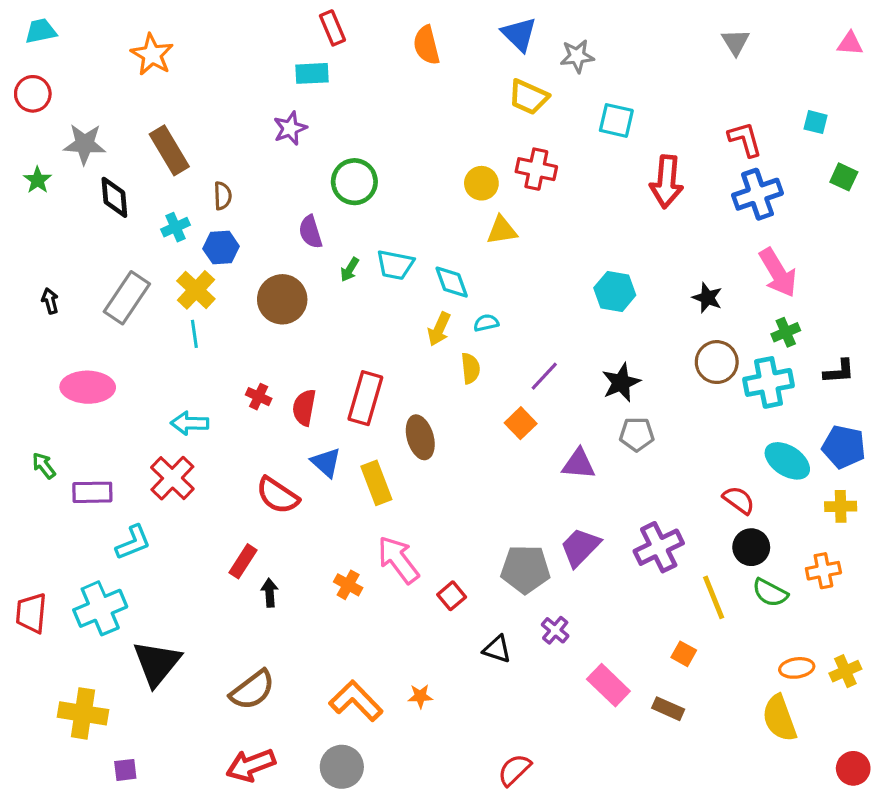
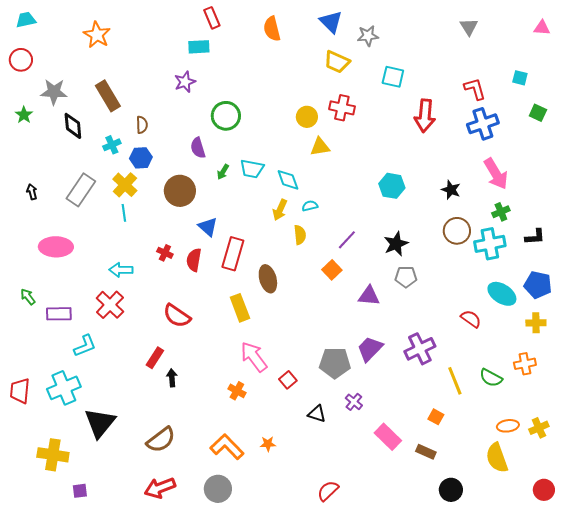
blue triangle: (326, 462) -> (208, 227), moved
black circle: (751, 547) -> (451, 490), moved
orange cross: (348, 585) -> (237, 391), moved

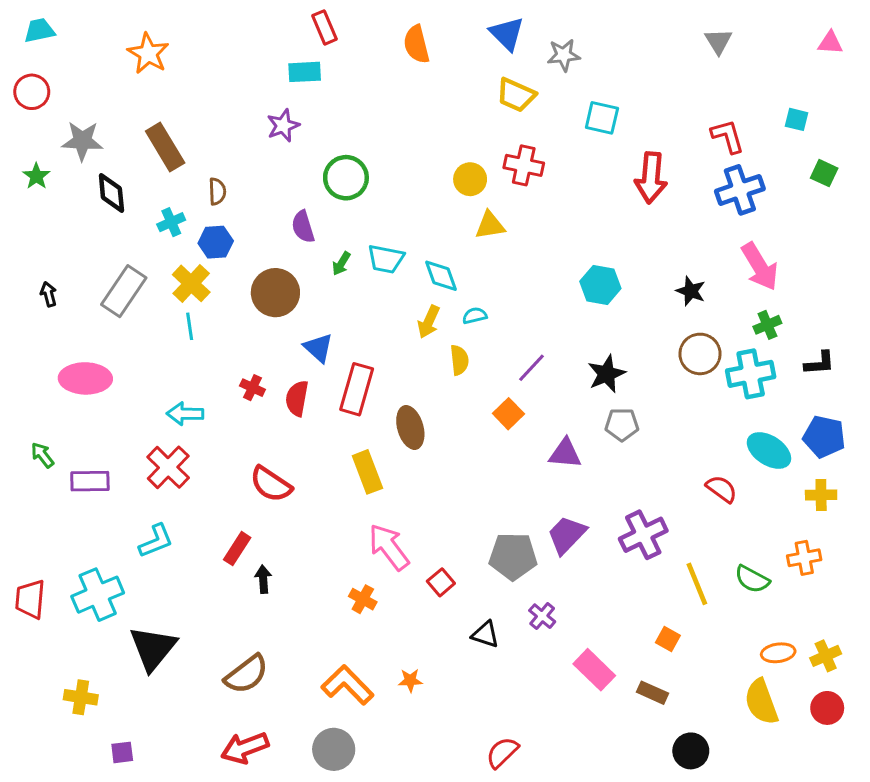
cyan L-shape: (85, 346) -> (156, 541), moved
yellow cross: (53, 455) -> (81, 697), size x0.7
red circle: (544, 490) -> (827, 708), moved

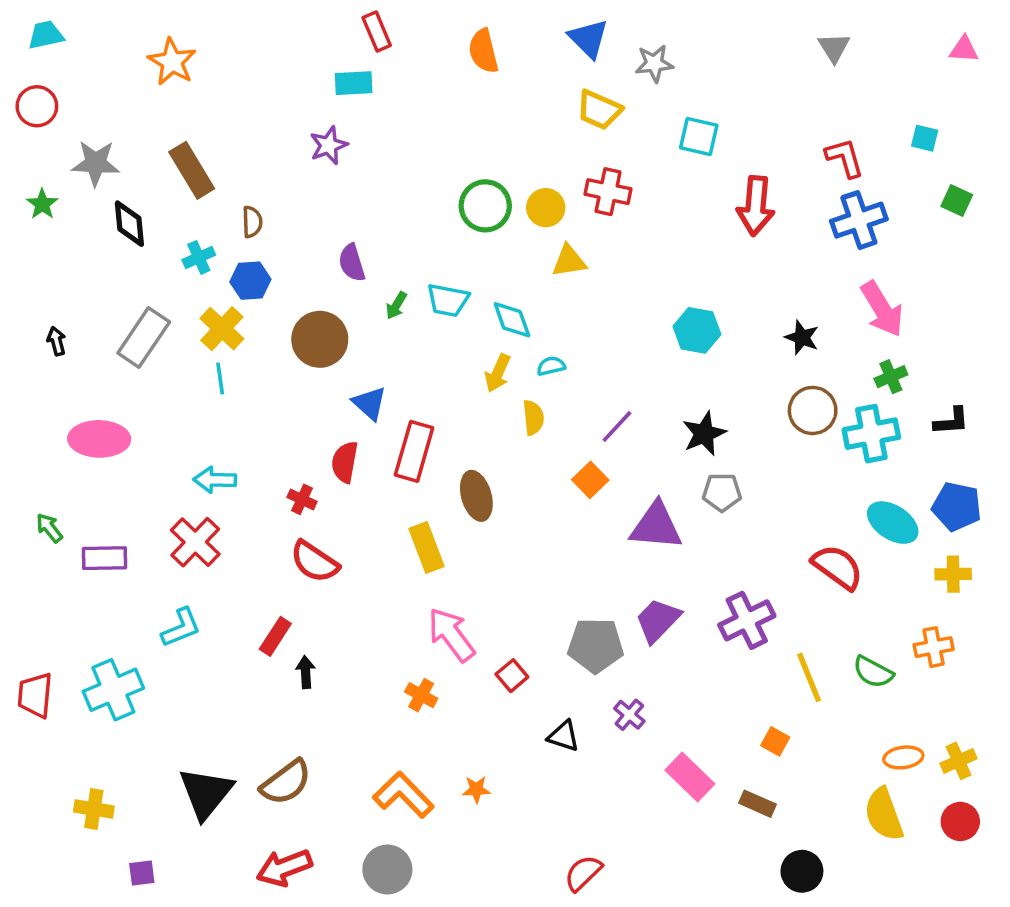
green circle: (346, 178) -> (485, 206), moved
red cross: (252, 388) -> (302, 499), moved
purple triangle: (565, 454) -> (656, 526), size x1.4
red semicircle: (721, 489) -> (838, 567), size x1.4
black triangle: (153, 648) -> (206, 793), moved

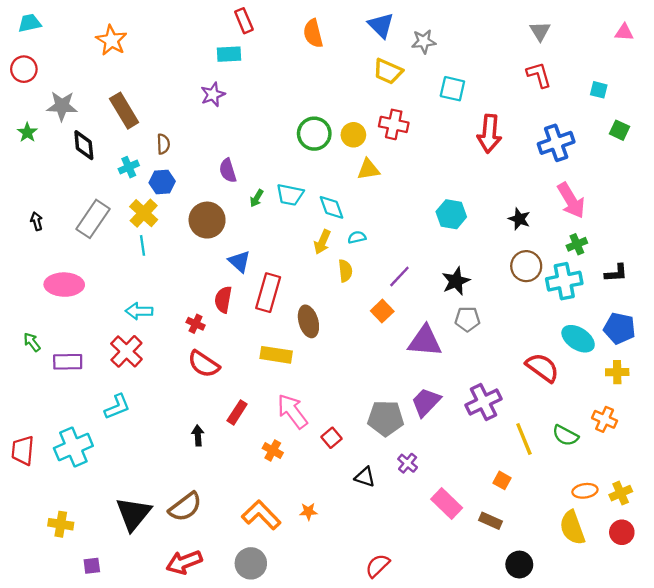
red L-shape: (845, 158) -> (539, 75), moved
yellow rectangle: (427, 547) -> (276, 355), turned -60
red rectangle: (275, 636) -> (237, 412), moved
orange cross: (934, 647) -> (605, 419), turned 35

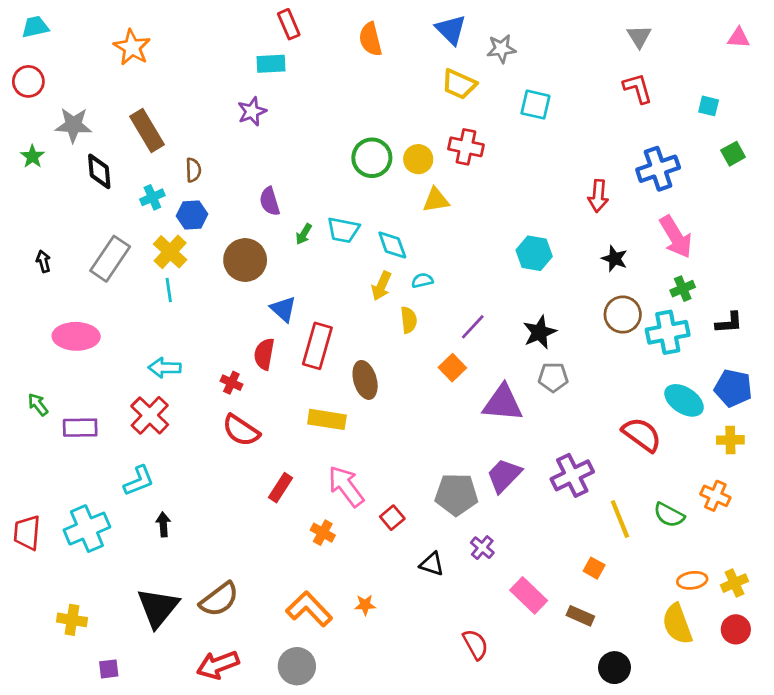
green square: (620, 130) -> (733, 154), turned 36
red arrow: (489, 134) -> (598, 196), moved, size x0.7
black arrow: (198, 435) -> (163, 524), moved
red semicircle: (378, 566) -> (475, 644), moved, turned 105

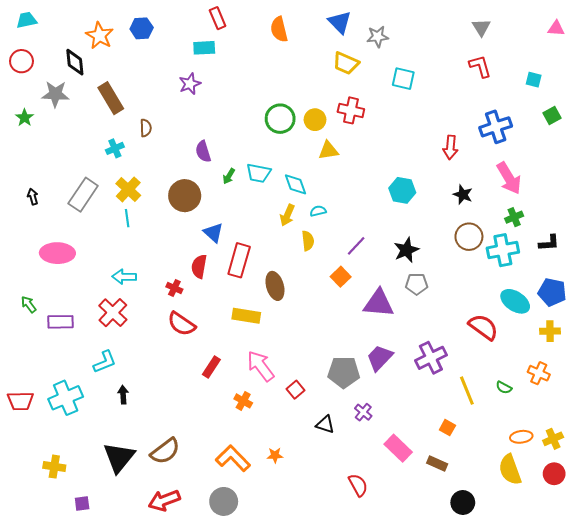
black diamond: (99, 171) -> (75, 62), moved
blue hexagon: (192, 215) -> (142, 28), moved
green semicircle: (669, 515) -> (504, 388), size x0.7
red trapezoid: (27, 533) -> (20, 401), turned -96

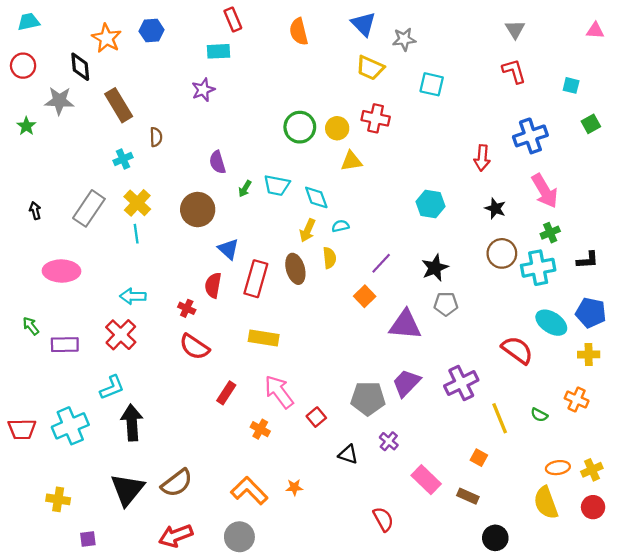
brown ellipse: (275, 286) -> (295, 269), moved
black arrow: (123, 395) -> (132, 423), size x1.8

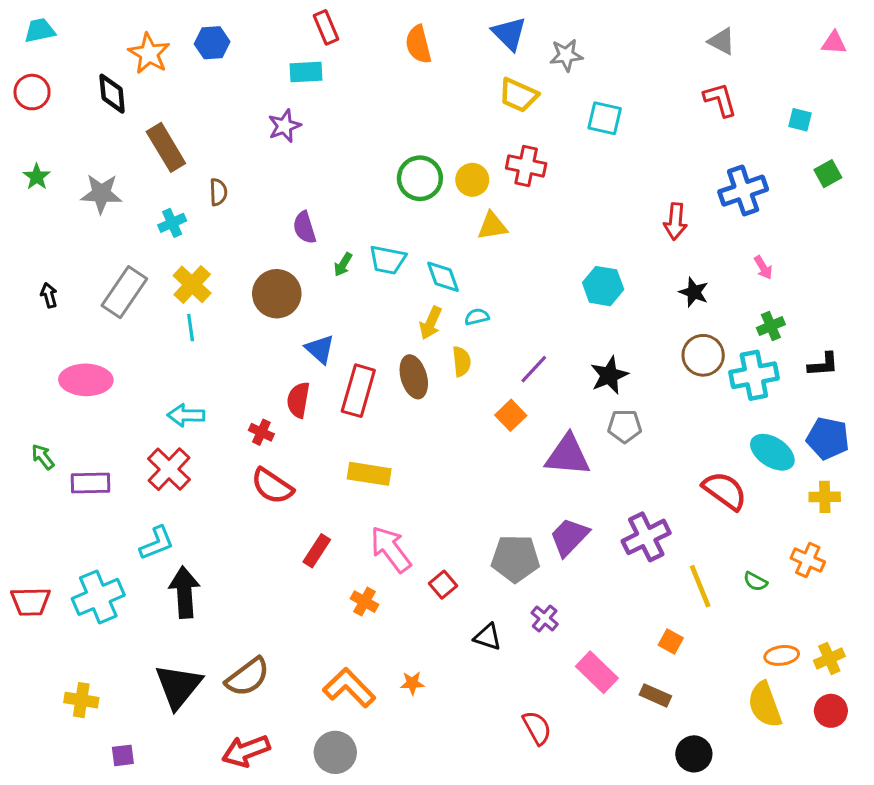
gray triangle: (515, 29) -> (722, 41), turned -30
gray star: (59, 101) -> (101, 194), moved
pink arrow: (545, 191) -> (763, 268), size x0.5

